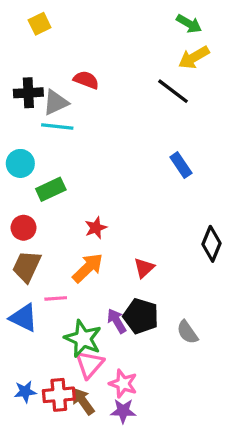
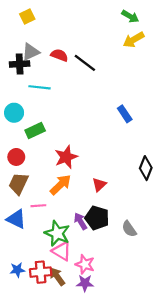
black line: (173, 91) -> (85, 63), moved
gray triangle: (56, 102) -> (31, 52), moved
red star: (96, 228) -> (66, 157), size x1.5
pink triangle: (89, 364) -> (62, 251), turned -40

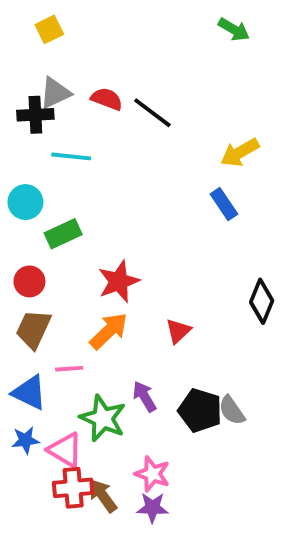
yellow arrow: (134, 40) -> (240, 152), moved
black pentagon: (97, 218) -> (200, 410), moved
pink triangle: (62, 251) -> (65, 450), moved
blue star: (17, 270) -> (25, 440), moved

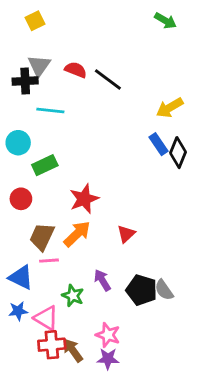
gray triangle: (55, 93) -> (39, 66), turned -30
black diamond: (262, 301) -> (178, 153), moved
brown trapezoid: (33, 329) -> (42, 237), moved
green star: (103, 418) -> (73, 296), size x0.7

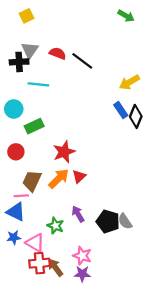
red triangle: (126, 234) -> (79, 176), moved
pink line: (49, 261) -> (21, 196), moved

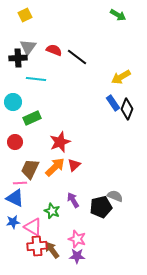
black pentagon: (108, 221) -> (101, 207), turned -30
gray semicircle: (125, 221) -> (115, 196), moved, turned 147

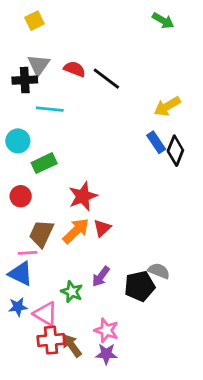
purple arrow: (73, 200) -> (101, 276), turned -112

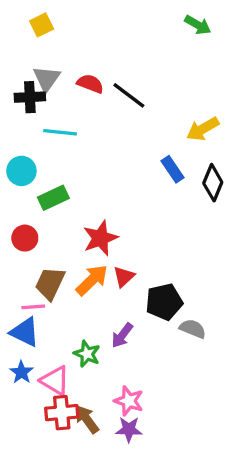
blue rectangle: (156, 142) -> (173, 169), moved
black pentagon: (140, 286) -> (164, 302), moved
blue star: (18, 307) -> (21, 372), turned -30

